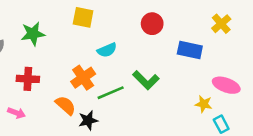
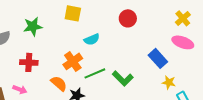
blue rectangle: (190, 50) -> (158, 58), moved, turned 36
green L-shape: (146, 80) -> (123, 78), moved
pink ellipse: (226, 85) -> (183, 42), moved

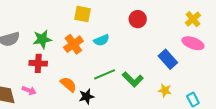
green star: (33, 26) -> (42, 39), moved
orange cross: (73, 61) -> (73, 44), moved
yellow star: (169, 82) -> (165, 90), moved

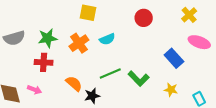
yellow cross: (193, 19) -> (189, 15), moved

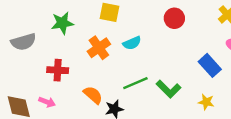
green star: (48, 38) -> (62, 23), moved

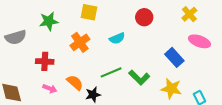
cyan semicircle: (132, 43) -> (117, 38), moved
pink arrow: (47, 102) -> (50, 89), moved
yellow star: (206, 102) -> (171, 89), size x1.5

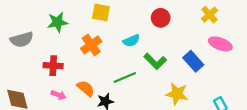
green L-shape: (139, 78) -> (155, 61), moved
yellow star: (171, 89) -> (177, 94), moved

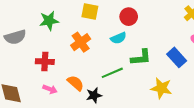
red circle: (161, 18) -> (129, 17), moved
green L-shape: (155, 61) -> (141, 57), turned -50

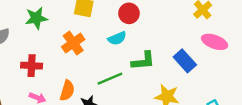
orange semicircle: (76, 83) -> (67, 91), turned 66

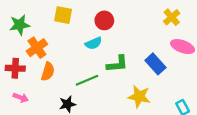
orange cross: (73, 43) -> (37, 48), moved
orange semicircle: (67, 91) -> (48, 72), moved

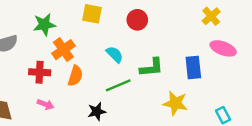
cyan semicircle: (93, 43) -> (115, 54), moved, turned -112
blue rectangle: (155, 64) -> (193, 67), turned 36

